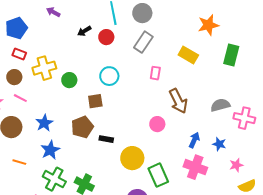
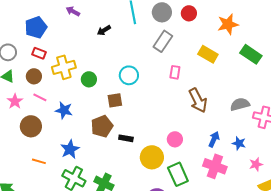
red circle: (106, 37) -> (189, 13), moved
green rectangle: (231, 55) -> (251, 54), turned -70
blue star: (44, 123) -> (64, 110), moved, turned -30
pink circle: (157, 124) -> (175, 139), moved

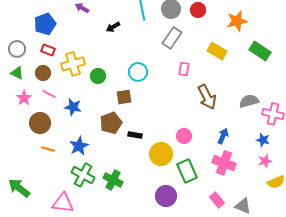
blue star: (239, 143) -> (263, 140), moved
orange line: (39, 161) -> (48, 149), moved

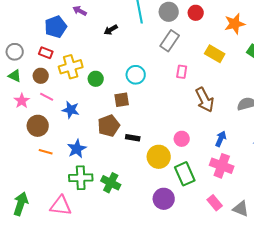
blue pentagon: (45, 24) -> (56, 27), moved
green cross: (83, 175) -> (81, 178), turned -30
green arrow: (19, 188) -> (21, 204), moved, turned 70

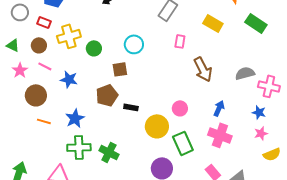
gray circle: (15, 52) -> (20, 12), moved

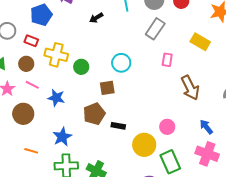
yellow cross: (69, 36) -> (56, 55), turned 30
blue arrow: (219, 108) -> (206, 127), turned -63
orange line: (44, 121) -> (31, 151), moved

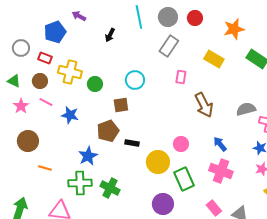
black arrow: (96, 18) -> (110, 35), turned -32
brown circle: (23, 114) -> (28, 141), moved
blue star: (62, 137) -> (88, 156), moved

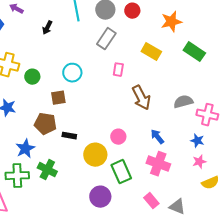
brown pentagon: (108, 131) -> (45, 124), turned 30
green cross: (110, 188) -> (47, 170), moved

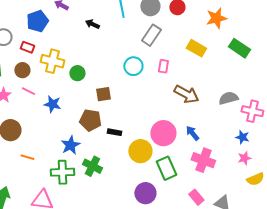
black arrow: (47, 28) -> (92, 24), turned 88
cyan circle: (72, 73) -> (133, 66), moved
brown arrow: (141, 98) -> (186, 94), turned -35
pink circle: (118, 137) -> (163, 133), size x1.6
blue arrow: (157, 137) -> (192, 133), moved

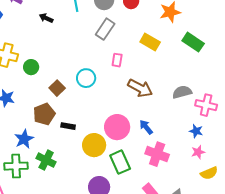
cyan circle: (133, 66) -> (86, 78), moved
brown square: (103, 94) -> (57, 88), turned -35
brown pentagon: (90, 120) -> (44, 114), turned -30

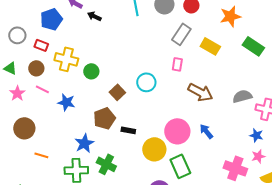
black arrow: (46, 18) -> (94, 16), moved
gray rectangle: (105, 29) -> (181, 34), moved
pink cross: (157, 154) -> (235, 168), moved

